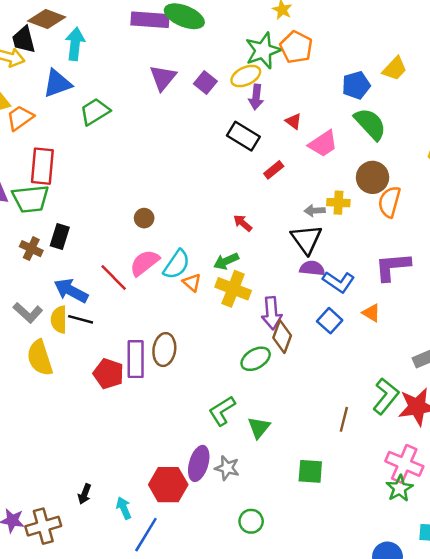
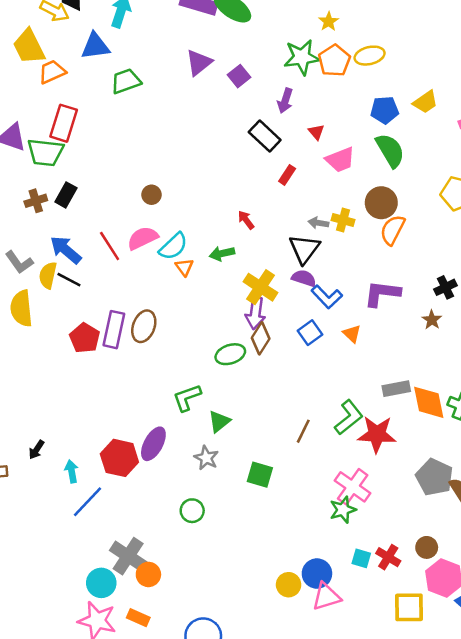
yellow ellipse: (246, 76) -> (370, 56), moved
red rectangle: (274, 170) -> (287, 175), turned -30
brown cross: (31, 249) -> (36, 201), turned 35
yellow cross: (233, 289) -> (260, 287), moved
gray star: (227, 468) -> (206, 458), moved

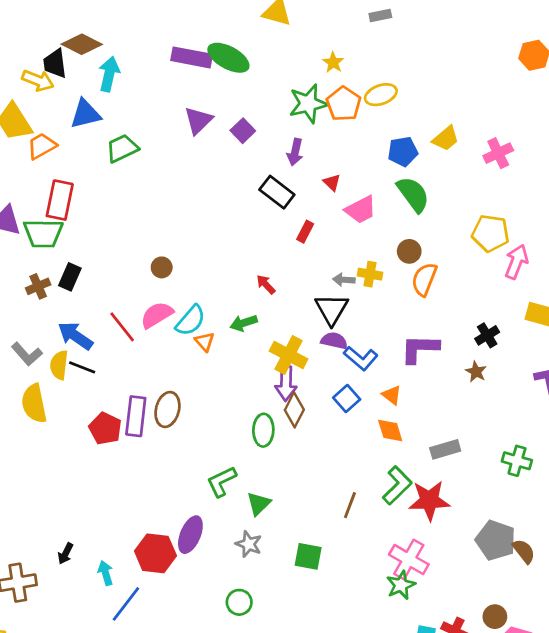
brown circle: (381, 203) -> (409, 251), size x0.7
green ellipse: (230, 354) -> (263, 430), turned -64
orange diamond: (429, 402) -> (390, 430), moved, size x0.7

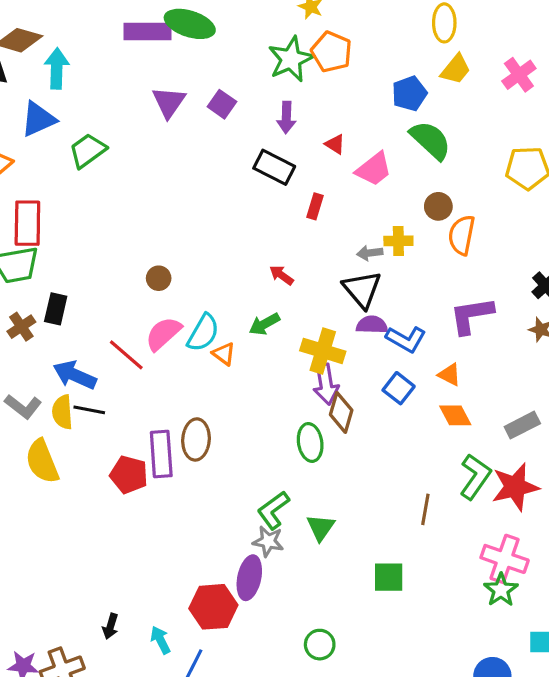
yellow ellipse: (381, 95) -> (444, 23), moved, turned -60
gray star: (249, 544) -> (268, 541), moved

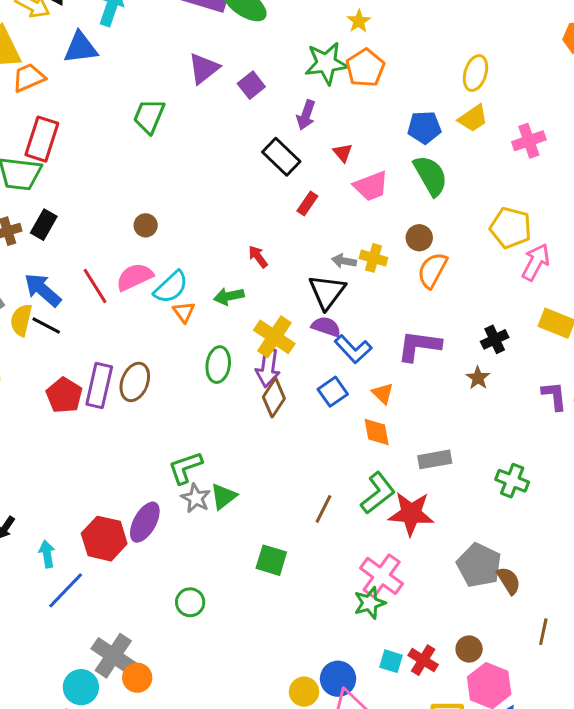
green trapezoid: (88, 151) -> (149, 116), moved, turned -48
green ellipse: (310, 442) -> (218, 365), moved
gray star: (268, 541) -> (196, 498), moved

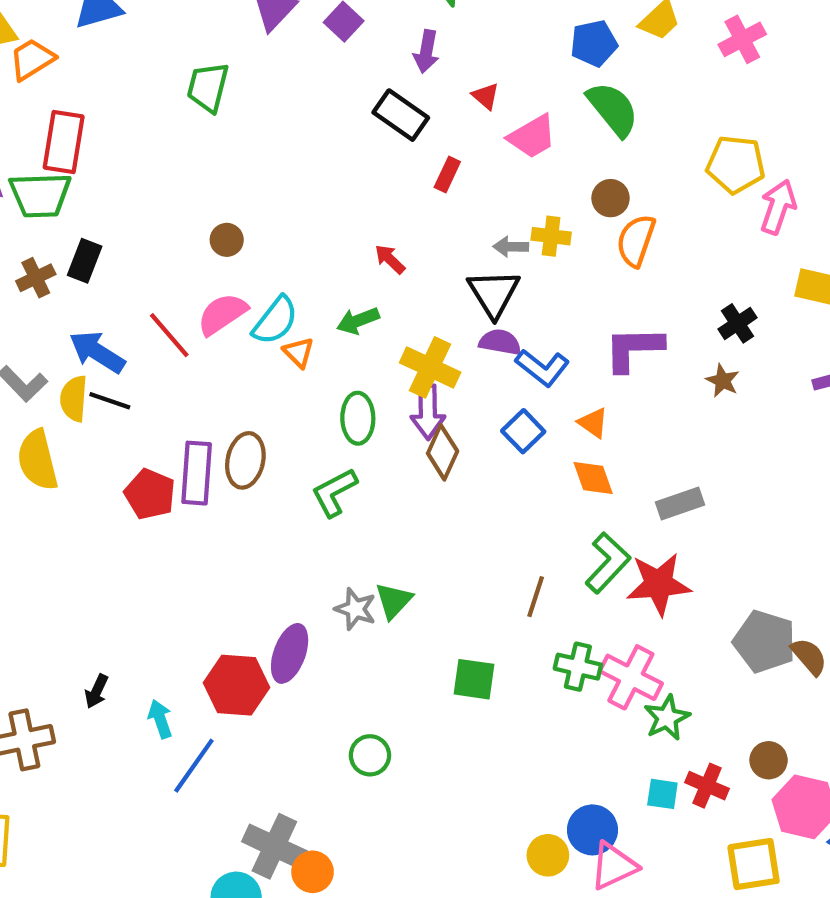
green L-shape: (185, 468) -> (334, 492), moved
green cross: (512, 481) -> (578, 667), moved
green star: (370, 603) -> (667, 718), moved

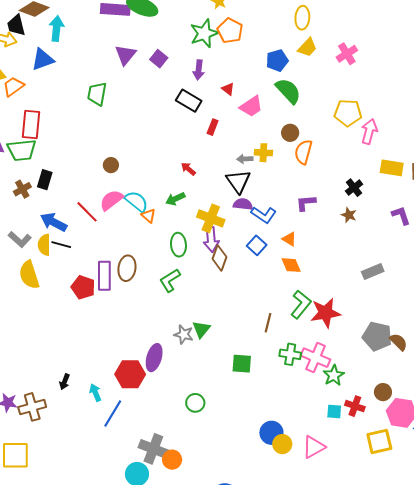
cyan semicircle: (275, 321) -> (136, 201), turned -85
purple L-shape: (634, 349) -> (306, 203), size x0.7
gray rectangle: (680, 504) -> (373, 272), moved
blue circle: (592, 830) -> (271, 433), moved

